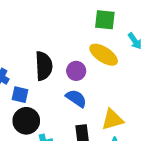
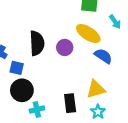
blue semicircle: (76, 98) -> (103, 56), moved

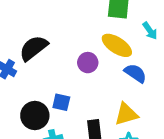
black semicircle: (37, 43) -> (33, 48), moved, turned -125
blue square: (17, 68) -> (61, 102), moved

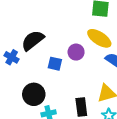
blue square: (61, 102) -> (55, 64), moved

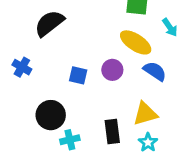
black semicircle: (33, 40) -> (49, 23), moved
purple circle: (76, 52) -> (112, 70), moved

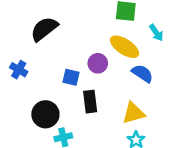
purple circle: (112, 70) -> (98, 63), moved
black rectangle: (112, 131) -> (90, 102), moved

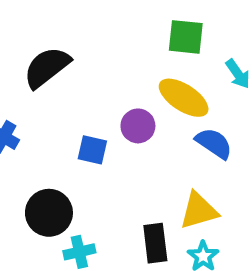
black rectangle: (90, 102) -> (155, 243), moved

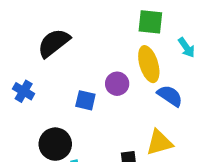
yellow ellipse: (184, 98) -> (149, 64), turned 40

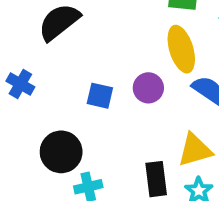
purple circle: (117, 84) -> (148, 88), moved

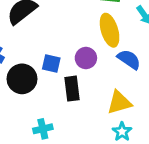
black circle: (61, 152) -> (22, 79), moved
black rectangle: (156, 179) -> (72, 89), moved

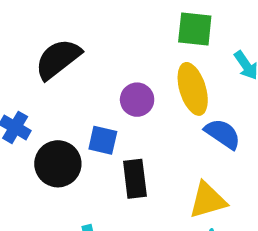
purple circle: (86, 58) -> (137, 100), moved

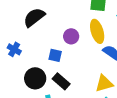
black circle: (58, 164) -> (35, 78), moved
black rectangle: (135, 179) -> (61, 81), moved, turned -42

